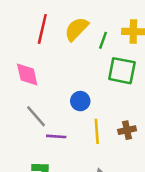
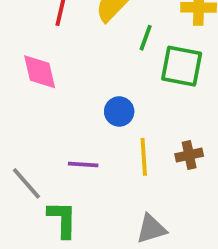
green line: (103, 40) -> (146, 38), moved
gray line: (36, 116) -> (26, 183), moved

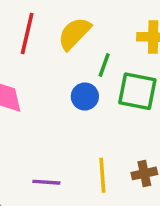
blue circle: (119, 111) -> (85, 96), moved

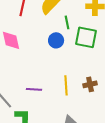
green line: (104, 65) -> (67, 22), turned -32

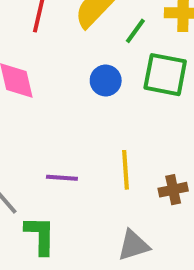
green line: (67, 22) -> (135, 31), moved, turned 48
brown cross: (90, 84) -> (173, 190), moved

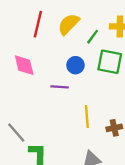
purple line: (62, 178) -> (60, 87), moved

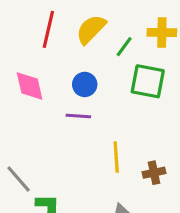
blue circle: (75, 65) -> (85, 84), moved

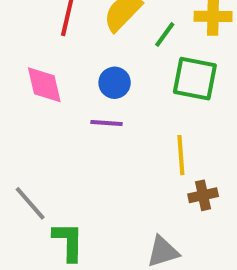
yellow line: (116, 157) -> (181, 155), moved

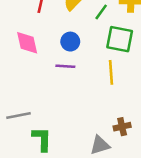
yellow line: (181, 155) -> (111, 72), moved
brown cross: (203, 195) -> (122, 127), moved
gray line: (30, 203) -> (18, 116), turned -60

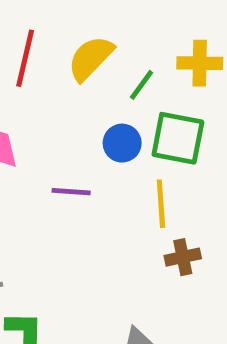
blue circle: (70, 42) -> (122, 143), moved
brown cross: (122, 127) -> (183, 257), moved

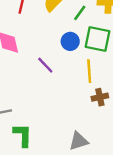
purple line: (71, 192) -> (45, 65), turned 42

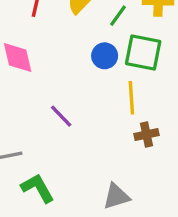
purple line: (45, 65) -> (61, 116), moved
green L-shape: (23, 135) -> (38, 188), turned -30

